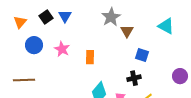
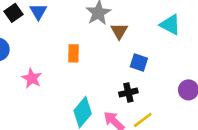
pink star: (62, 49) -> (32, 78), moved
orange rectangle: (90, 57) -> (74, 53), moved

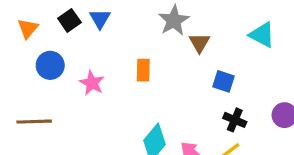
pink star: (32, 78) -> (92, 83), moved
black cross: (128, 93) -> (235, 120), moved, turned 36

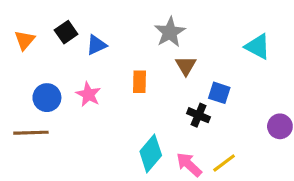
blue triangle: (100, 19) -> (96, 45), moved, turned 35
brown triangle: (199, 43) -> (186, 66), moved
blue circle: (50, 65) -> (47, 98), moved
black cross: (235, 120) -> (199, 115), moved

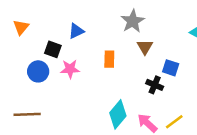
black square: (66, 32) -> (53, 49), moved, turned -35
pink star: (88, 94) -> (70, 69), turned -30
brown line: (31, 133) -> (27, 114), moved

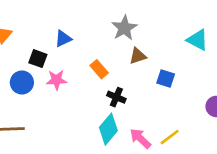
brown triangle: (145, 47) -> (138, 56), turned 42
orange rectangle: (109, 59) -> (99, 69), turned -42
black cross: (155, 85) -> (116, 97), moved

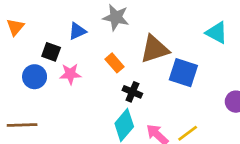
gray star: (124, 28) -> (116, 17), moved, turned -30
brown triangle: (138, 56) -> (155, 49), size x1.6
blue square: (166, 79) -> (183, 73), size x1.5

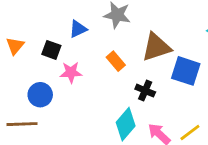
orange triangle: (15, 27) -> (15, 46), moved
blue circle: (35, 77) -> (40, 95), moved
black cross: (132, 92) -> (145, 91), moved

